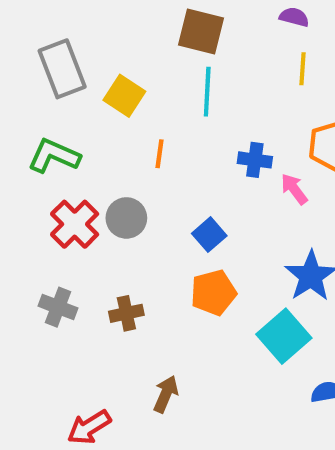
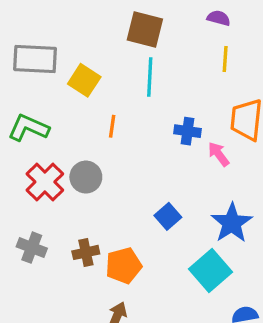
gray rectangle: (62, 69) -> (35, 59), turned -66
blue square: (209, 235) -> (168, 216), moved
orange pentagon: (213, 293) -> (124, 266), moved

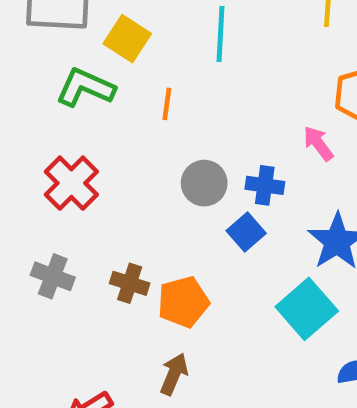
green L-shape: (28, 128) -> (85, 88), moved
blue cross: (187, 131) -> (265, 185), moved
gray circle: (86, 177) -> (204, 183), moved
brown cross: (86, 252) -> (130, 283), turned 30

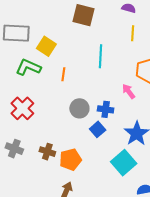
cyan line: (221, 34) -> (101, 56), moved

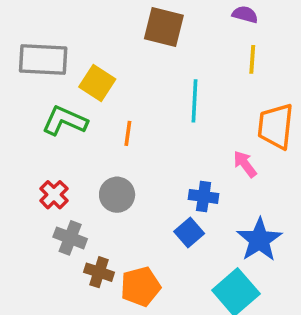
red cross: (22, 108) -> (54, 195), size x0.7
gray circle: (79, 108) -> (117, 195), moved
gray cross: (14, 149) -> (70, 238), moved

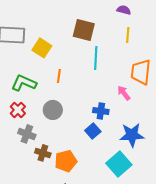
brown square: (164, 27) -> (84, 30), moved
green L-shape: (65, 121) -> (24, 83), moved
blue star: (259, 240) -> (132, 135), turned 30

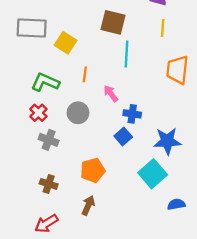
pink arrow: (124, 93) -> (111, 94), moved
brown cross: (43, 153) -> (49, 184), moved

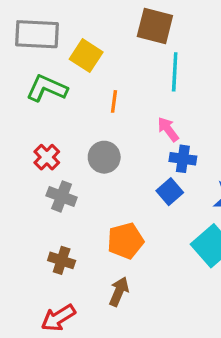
green L-shape: (45, 82) -> (47, 88), moved
pink arrow: (111, 94) -> (168, 129), moved

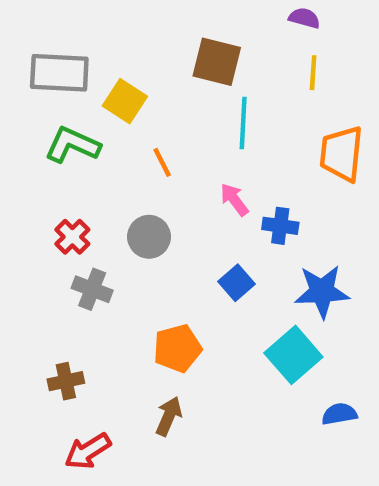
orange line: (114, 101) -> (162, 162), turned -35
blue cross: (183, 159) -> (280, 226), moved
brown cross: (62, 260) -> (66, 381), moved, turned -30

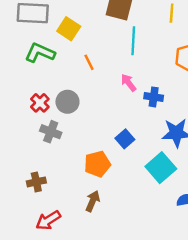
gray circle: (149, 237) -> (67, 102), moved
blue square: (237, 283) -> (125, 139), moved

